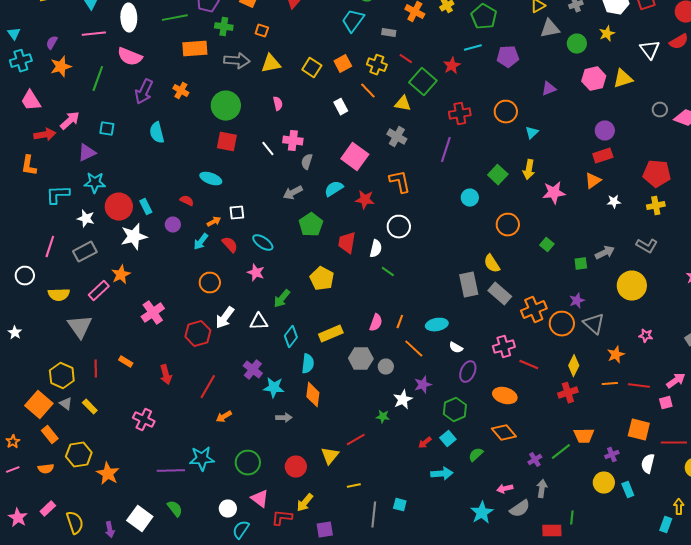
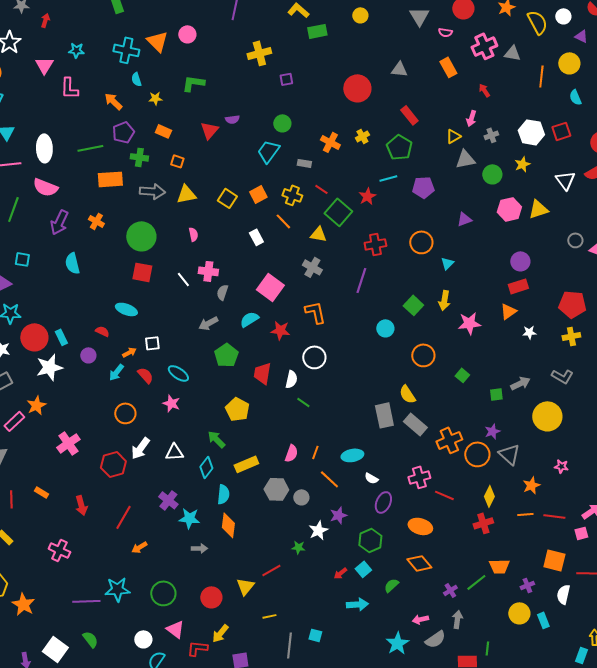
green arrow: (282, 299) -> (216, 439), moved, turned 96

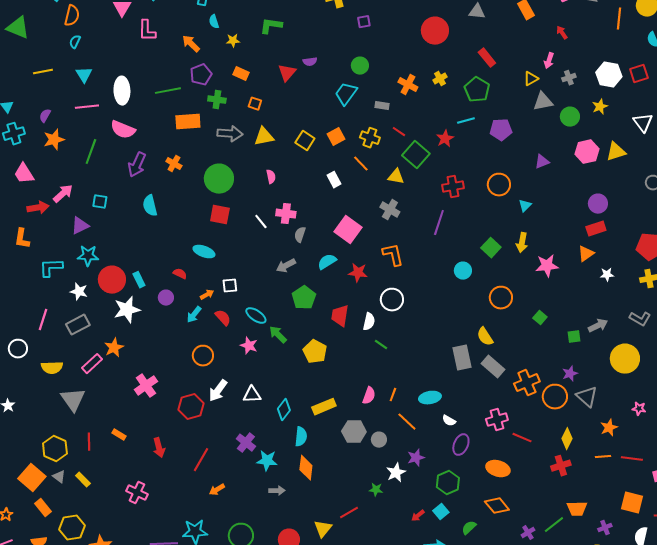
green arrow: (216, 439) -> (278, 335), moved

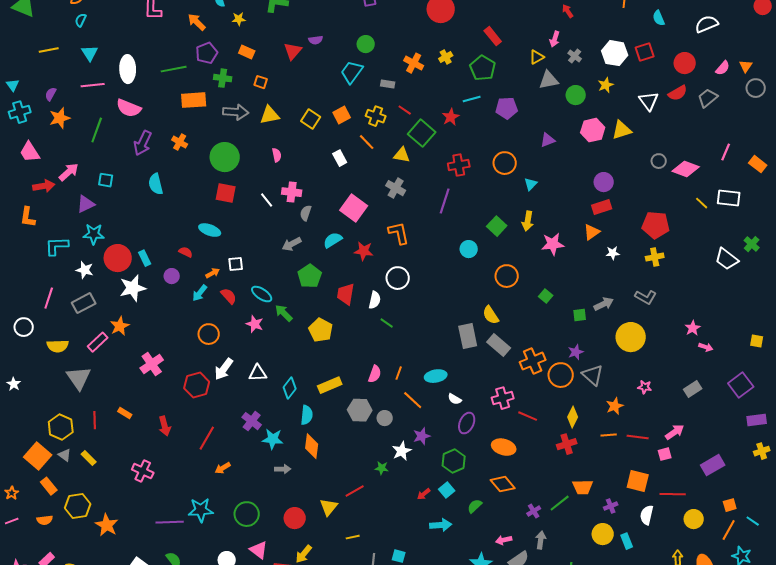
gray cross: (569, 78) -> (575, 56), turned -32

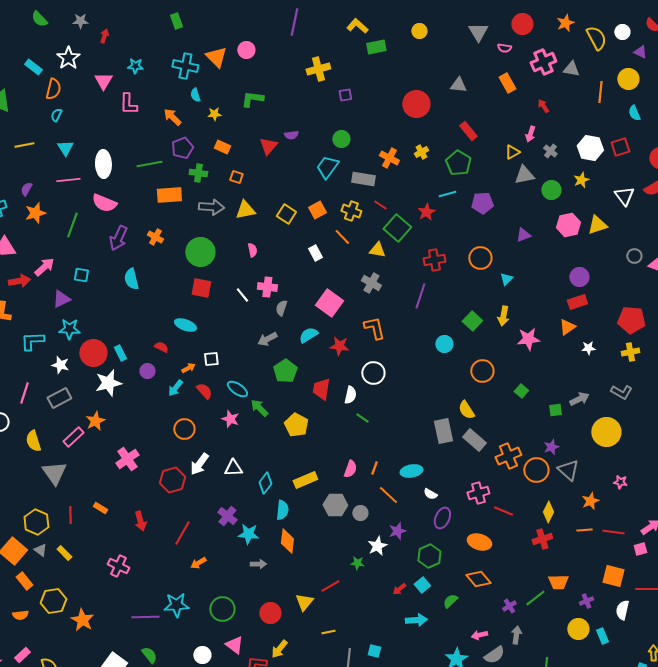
gray rectangle: (388, 84) -> (363, 179), size x1.6
yellow semicircle: (58, 346) -> (33, 441), turned 75

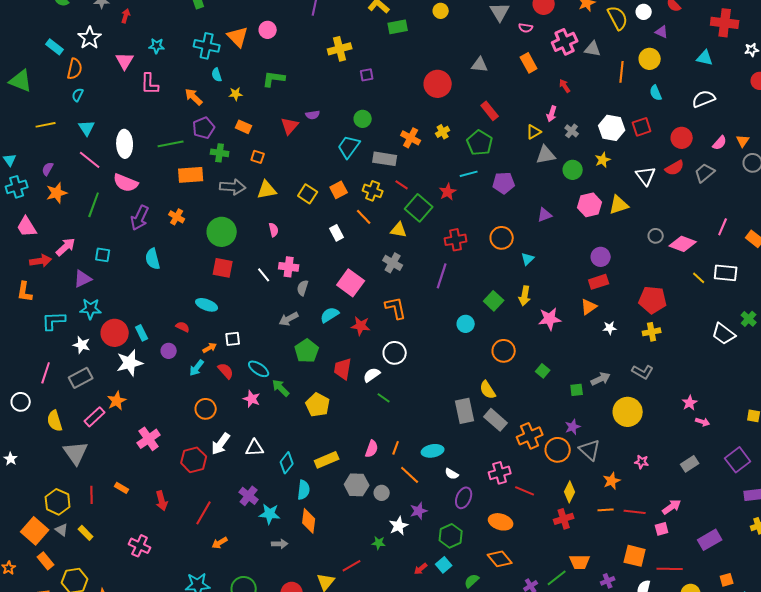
pink line: (68, 180) -> (90, 160), turned 45
white semicircle: (350, 395) -> (372, 375), turned -138

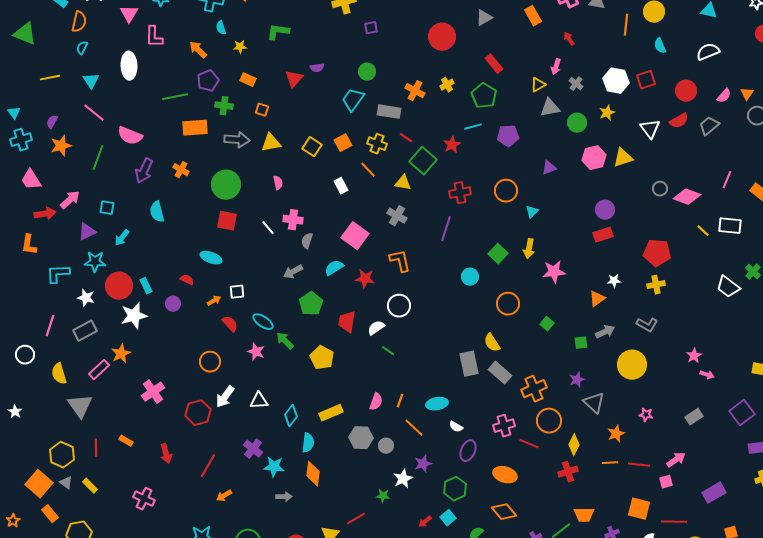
gray triangle: (480, 65) -> (484, 18), turned -36
white ellipse: (125, 144) -> (129, 66), moved
orange triangle: (589, 307) -> (597, 299), moved
cyan arrow: (197, 368) -> (122, 238), moved
orange circle: (558, 450) -> (549, 421), moved

